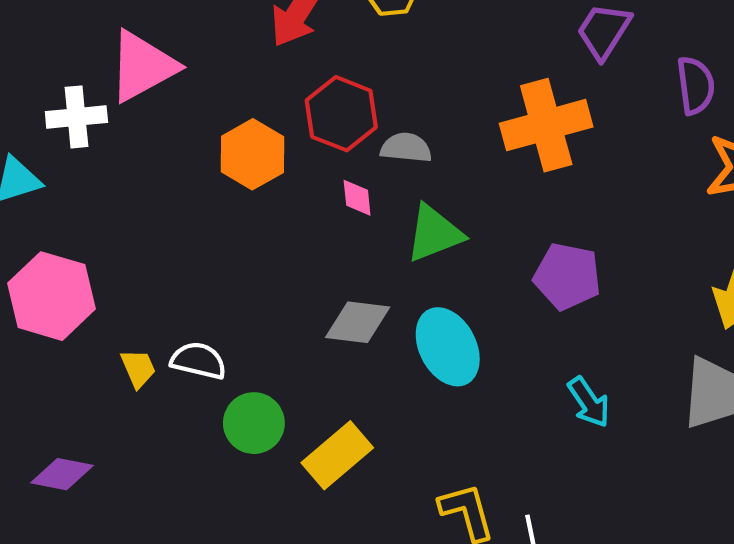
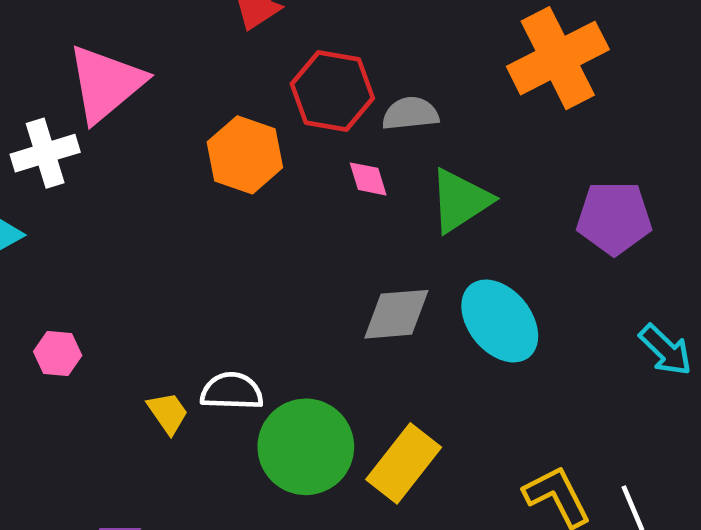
pink hexagon: (51, 296) -> (58, 353), size x0.5
green circle: (254, 423) -> (306, 447), size x1.4

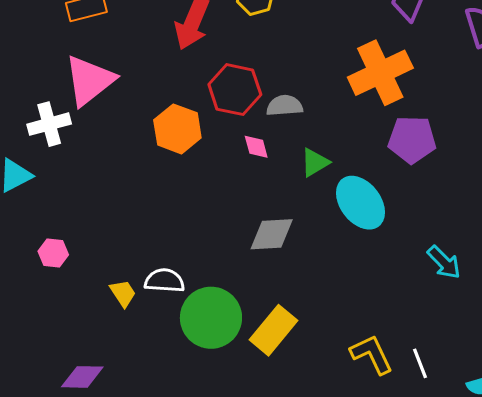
green triangle: (460, 201) -> (315, 162), size x0.7
purple pentagon: (614, 218) -> (412, 140), moved
cyan ellipse: (500, 321) -> (360, 203), moved

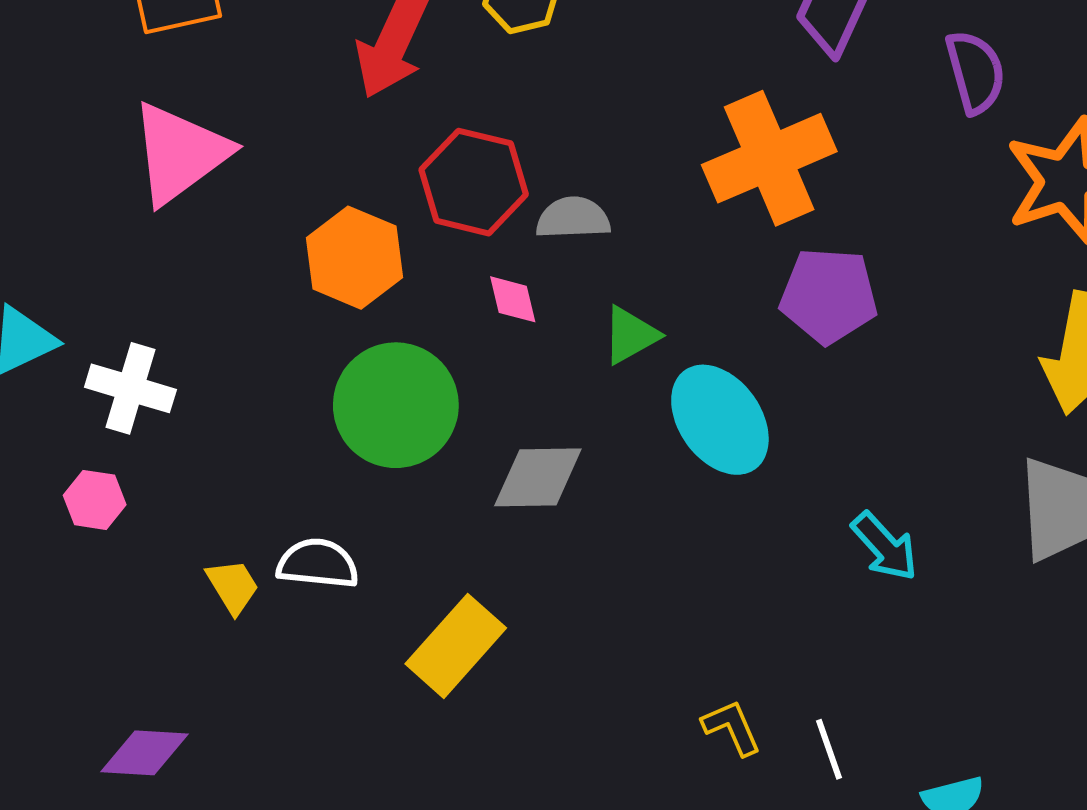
white cross: (49, 124) -> (130, 388), moved, turned 30
green circle: (211, 318) -> (396, 405), moved
yellow rectangle: (274, 330) -> (456, 646), moved
yellow L-shape: (372, 354) -> (732, 727), size x0.7

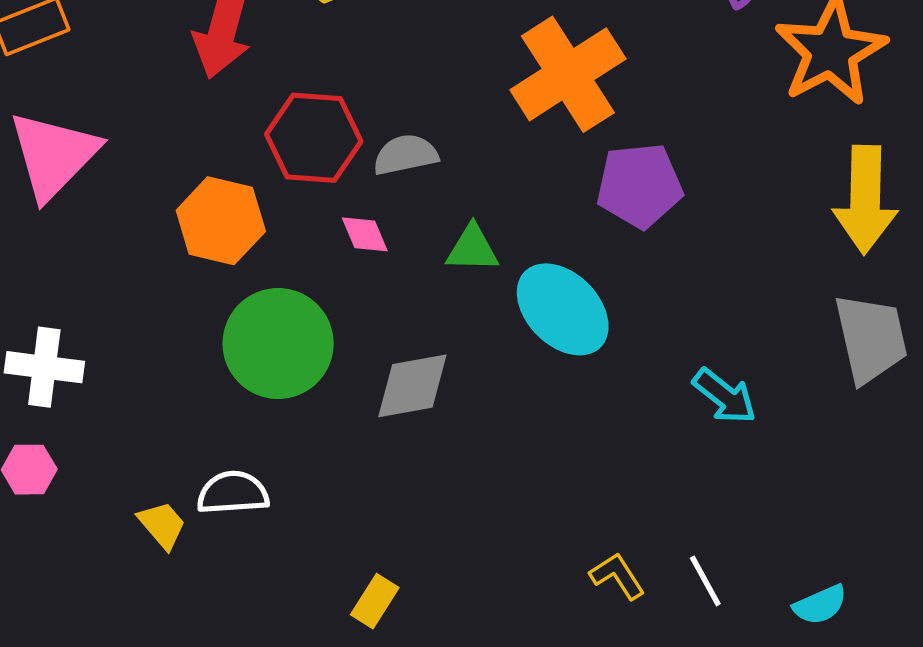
green triangle: (630, 335) -> (472, 249), turned 40
yellow rectangle: (456, 646) -> (375, 601), moved, size x0.6

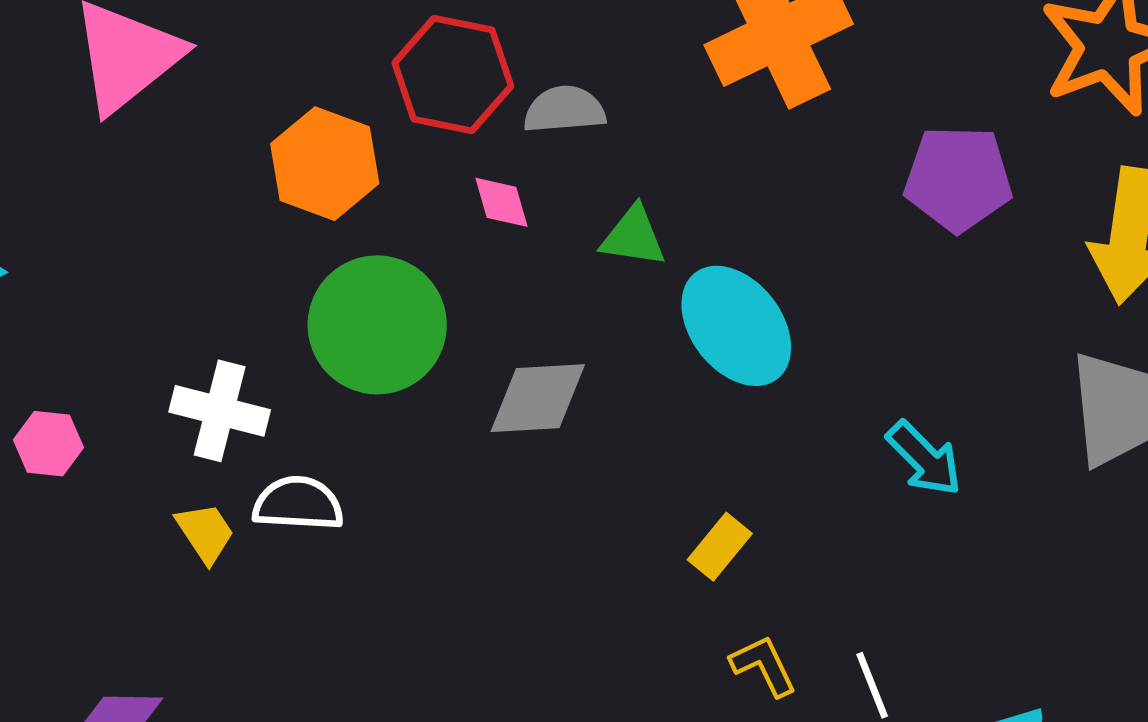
purple pentagon: (640, 186) -> (958, 179), moved
white cross: (44, 367) -> (220, 411), moved
yellow rectangle: (375, 601) -> (720, 547), moved

